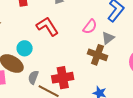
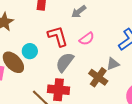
pink semicircle: (90, 27) -> (87, 39), moved
gray semicircle: (33, 77) -> (65, 62), moved, size x1.5

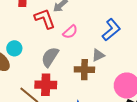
red L-shape: (58, 36) -> (45, 19), moved
brown cross: (98, 77) -> (84, 70), turned -30

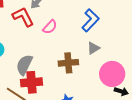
gray triangle: (98, 55) -> (93, 48), moved
gray semicircle: (50, 57) -> (24, 65), moved

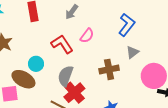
red L-shape: (23, 17) -> (62, 44), moved
red cross: (32, 82) -> (74, 93), turned -30

